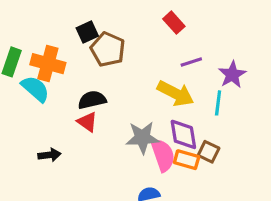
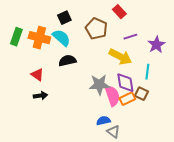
brown pentagon: (108, 49) -> (96, 29), moved
cyan semicircle: (35, 89) -> (61, 38), moved
cyan line: (218, 103) -> (147, 72), moved
red triangle: (87, 122) -> (37, 75), moved
orange rectangle: (187, 160) -> (127, 99), turned -42

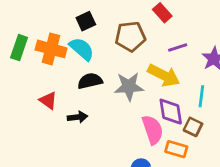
brown pentagon: (96, 29) -> (130, 36), turned -30
gray star: (99, 85) -> (129, 87), moved
black arrow: (40, 96) -> (77, 117), moved
orange rectangle: (127, 99) -> (176, 149), moved, turned 42

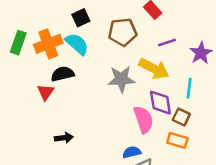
orange cross: (51, 49) -> (48, 44), turned -36
black semicircle: (90, 81) -> (63, 74), moved
red triangle: (48, 100) -> (46, 92), turned 30
black arrow: (77, 117) -> (64, 138), moved
orange rectangle: (176, 149) -> (177, 140), moved

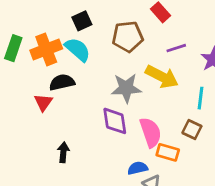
purple diamond: (160, 103) -> (115, 121), moved
black arrow: (64, 138) -> (63, 152), turned -78
orange rectangle: (177, 140) -> (168, 152), moved

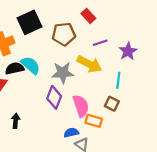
black square: (82, 21) -> (30, 22), size x1.6
cyan semicircle: (78, 49) -> (31, 65), moved
purple diamond: (115, 121) -> (54, 97), turned 30

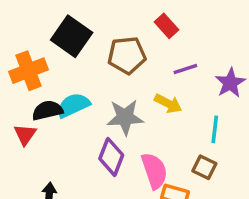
black square: (30, 22) -> (72, 36), turned -30
yellow arrow: (89, 64) -> (168, 103), size x0.7
cyan semicircle: (31, 65) -> (73, 105), turned -66

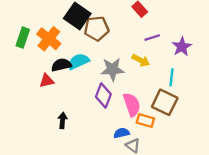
brown pentagon: (127, 55) -> (97, 29), moved
orange cross: (28, 71) -> (49, 39), turned -30
red triangle: (25, 135) -> (47, 81), turned 42
brown square: (204, 167) -> (165, 102), size x1.6

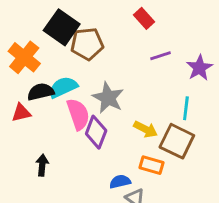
yellow arrow: (141, 60) -> (146, 129), moved
gray star: (112, 69) -> (108, 98), turned 30
pink semicircle: (132, 105) -> (78, 114), moved

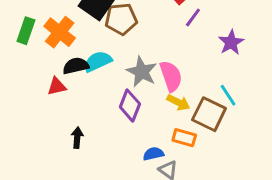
purple line: (160, 56) -> (193, 17), moved, turned -36
cyan line: (186, 108) -> (228, 95), moved, turned -40
pink semicircle: (78, 114) -> (171, 76), moved

